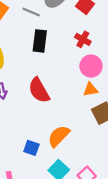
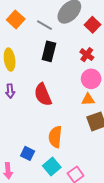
orange semicircle: (59, 136) -> (55, 137), turned -45
blue square: (31, 148) -> (28, 153), moved

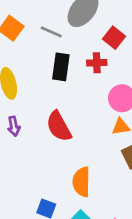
red square: (92, 25) -> (114, 38), moved
red cross: (87, 55) -> (97, 63), moved, turned -32

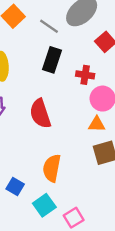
red cross: (97, 63) -> (85, 75), moved

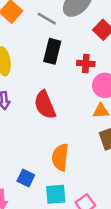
cyan square: (44, 205) -> (56, 194), turned 35

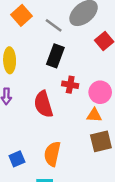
red cross: (86, 64) -> (70, 85), moved
blue square: (26, 178) -> (17, 159), moved, turned 35

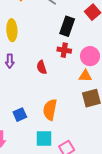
black rectangle: (55, 56) -> (67, 26), moved
red semicircle: (43, 104) -> (42, 67), size x0.6

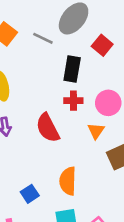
red semicircle: (42, 67) -> (48, 128), size x1.6
orange triangle: (85, 76) -> (96, 131), moved, turned -48

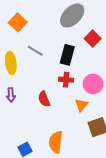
gray line: (43, 38) -> (35, 51), moved
red semicircle: (48, 128) -> (44, 99), size x0.7

